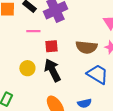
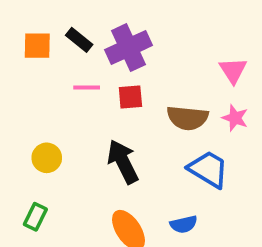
red square: (51, 46) -> (130, 97), moved
yellow circle: (27, 68) -> (47, 158), moved

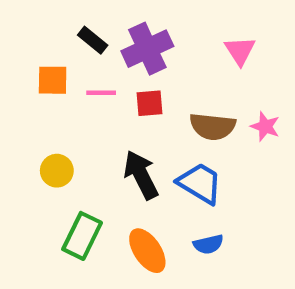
orange square: (37, 46) -> (53, 80), moved
pink triangle: (233, 70) -> (240, 51), moved
blue trapezoid: (208, 169) -> (200, 183), moved
green rectangle: (35, 217) -> (82, 236), moved, size x1.5

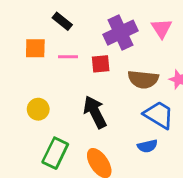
purple cross: (147, 49) -> (120, 33), moved
blue trapezoid: (200, 183) -> (159, 115), moved
blue semicircle: (208, 244) -> (147, 146), moved

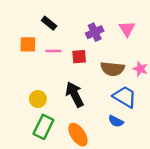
purple cross: (120, 33) -> (95, 32), size x0.7
yellow circle: (38, 109) -> (38, 99), moved
blue semicircle: (147, 146) -> (116, 121), turned 40

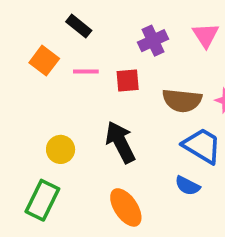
orange square: (28, 44) -> (44, 61), turned 36
green rectangle: (43, 127) -> (42, 200), moved

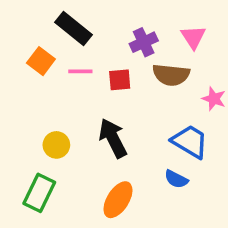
black rectangle: (79, 26) -> (73, 29), size x1.5
brown semicircle: (182, 100) -> (171, 75), moved
orange ellipse: (126, 207) -> (118, 200), turned 66

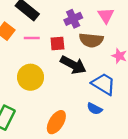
black arrow: (113, 138) -> (73, 65), moved, turned 145
yellow circle: (56, 145) -> (31, 77), moved, size x1.5

